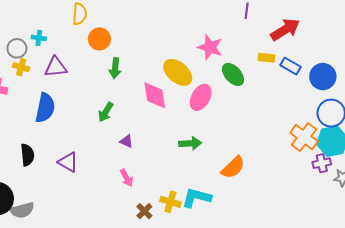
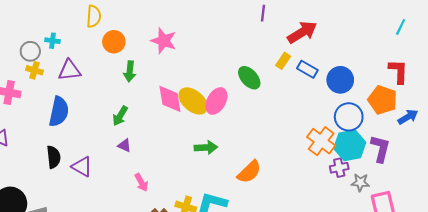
pink star: (210, 47) -> (164, 41), moved
yellow rectangle: (266, 58) -> (283, 61), turned -63
yellow ellipse: (178, 72) -> (193, 101), moved
purple triangle: (127, 141) -> (124, 145), moved
black semicircle: (27, 155) -> (54, 157), moved

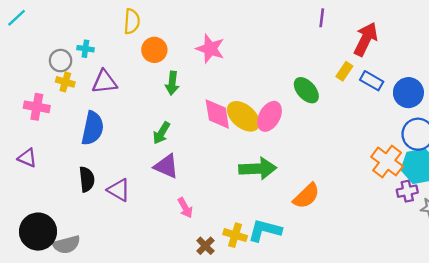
red arrow: (302, 32) -> (366, 39), turned -32
purple triangle: (124, 145) -> (166, 166), size x1.6
green arrow: (206, 148) -> (258, 169), size x1.4

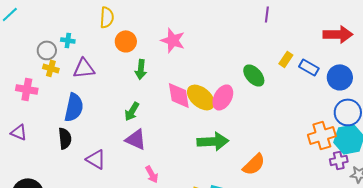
red arrow: (366, 39) -> (338, 34), moved, turned 64
orange cross: (387, 161) -> (322, 135), turned 36
black semicircle: (87, 179) -> (65, 138), moved

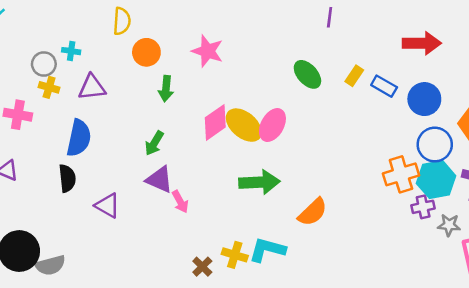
green ellipse: (254, 75) -> (307, 74), moved
pink diamond: (179, 95) -> (215, 122), turned 64
pink arrow: (152, 174) -> (180, 202), moved

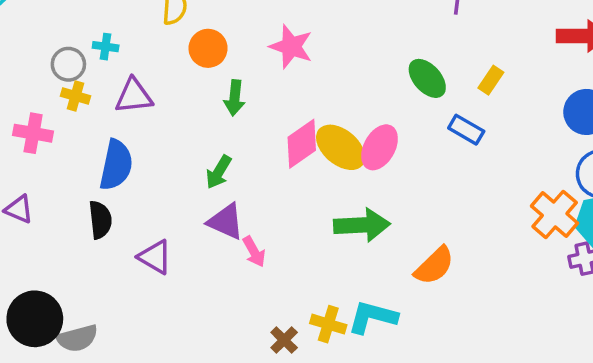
blue rectangle: (384, 86) -> (466, 130), moved
orange cross: (401, 174) -> (555, 215), turned -32

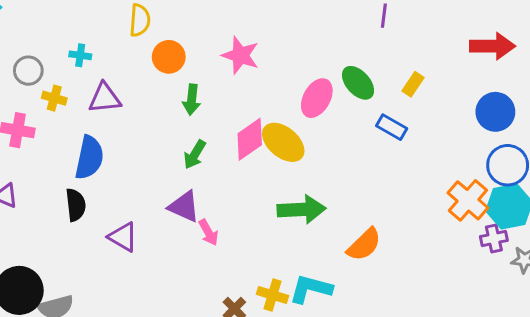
gray circle: (68, 64) -> (28, 71), moved
pink ellipse: (380, 147) -> (317, 98), moved
green arrow: (219, 172) -> (195, 155), moved

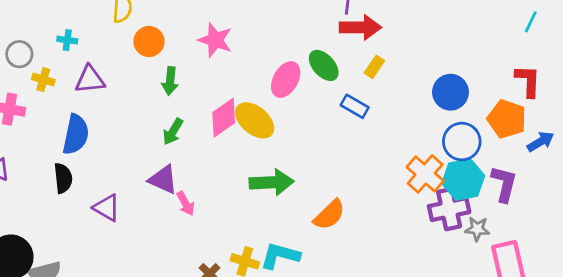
red arrow: (492, 46) -> (360, 27), moved
purple cross: (494, 239) -> (449, 209), size x1.6

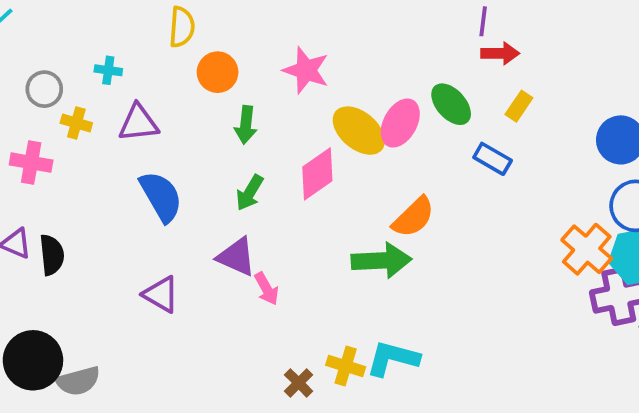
red arrow: (360, 27) -> (500, 53), size x0.7
yellow ellipse: (255, 120) -> (359, 131), moved
blue semicircle: (76, 134) -> (161, 196), moved, turned -42
black semicircle: (63, 178) -> (52, 255), moved
orange semicircle: (329, 215) -> (413, 217), moved

